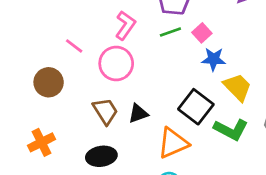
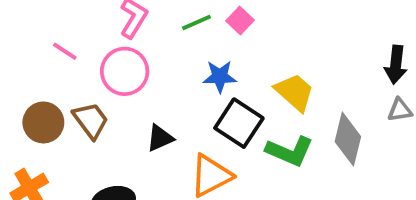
blue star: (214, 59) -> (220, 76), moved
brown circle: (49, 82) -> (43, 122), moved
brown trapezoid: (105, 111) -> (91, 120), moved

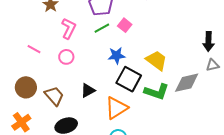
pink circle: (125, 71) -> (66, 57), size x0.6
brown trapezoid: (91, 120) -> (54, 96), moved
gray diamond: (348, 139) -> (187, 83), turned 68

